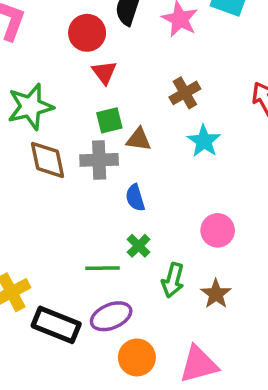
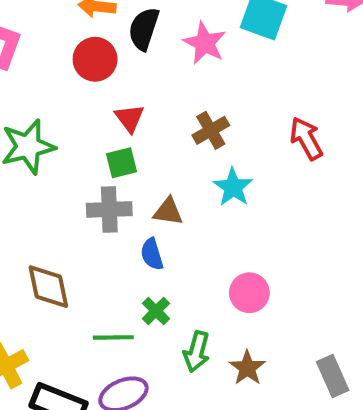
red triangle: (104, 72) -> (130, 118), moved
brown triangle: (139, 139) -> (168, 212), moved
brown diamond: (48, 160) -> (48, 287), moved

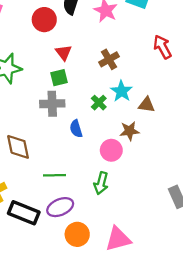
red arrow: (306, 138) -> (162, 47), moved
brown triangle: (168, 212) -> (147, 105), moved
pink circle: (249, 293) -> (111, 150), moved
green cross: (156, 311) -> (99, 103), moved
brown star: (247, 368) -> (129, 131), moved, turned 30

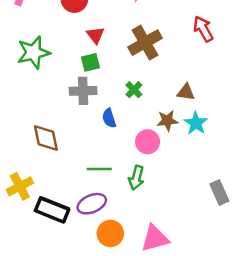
brown cross: (109, 59) -> (145, 43), size x1.5
cyan star: (122, 91) -> (196, 123), moved
green line: (54, 175) -> (99, 169), moved

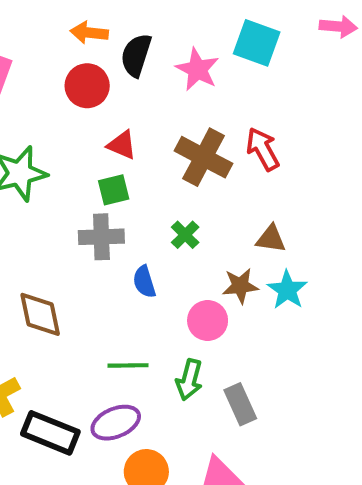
red arrow: (203, 29) -> (263, 149), moved
red triangle: (95, 35) -> (122, 145), turned -30
brown cross: (145, 43) -> (203, 157), turned -32
gray rectangle: (219, 193) -> (240, 404), moved

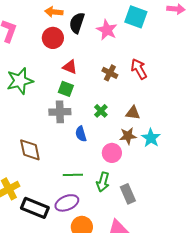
brown cross: (203, 157) -> (110, 73), size x0.6
green square: (114, 190) -> (66, 89), turned 35
brown triangle: (271, 239) -> (133, 113), moved

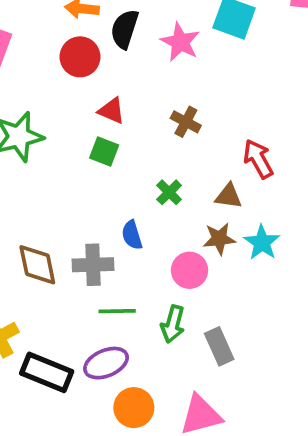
red arrow: (139, 69) -> (258, 159), moved
gray cross: (60, 112) -> (93, 265), moved

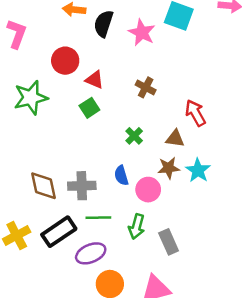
red circle: (80, 57) -> (65, 61), moved
green square: (104, 152) -> (89, 108), turned 36
blue semicircle: (132, 235) -> (121, 176), moved
black rectangle: (47, 372) -> (59, 232), moved, turned -56

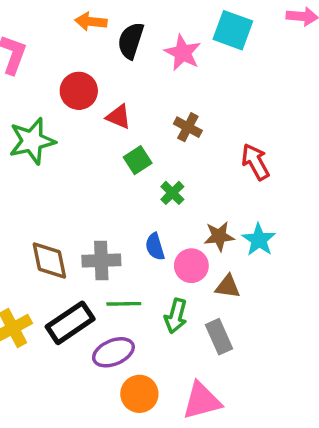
green square: (89, 108) -> (138, 160), moved
brown triangle: (175, 138) -> (228, 286), moved

